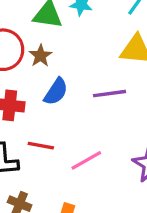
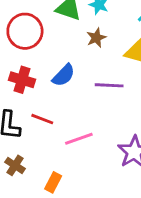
brown star: (40, 56) -> (96, 38), moved

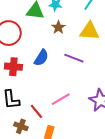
purple line: (109, 85) -> (74, 58), turned 30
red line: (42, 119) -> (36, 111), moved, turned 42

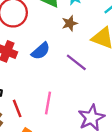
pink line: (61, 99) -> (48, 103), turned -66

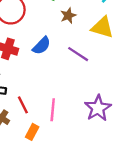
pink line: (48, 103) -> (53, 110), moved

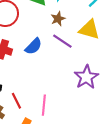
purple line: (78, 54) -> (62, 41), moved
purple star: (98, 108) -> (86, 77), moved

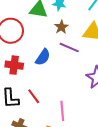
red line: (16, 101) -> (34, 96), moved

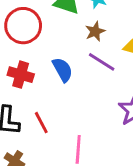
blue semicircle: (43, 57) -> (63, 70), turned -72

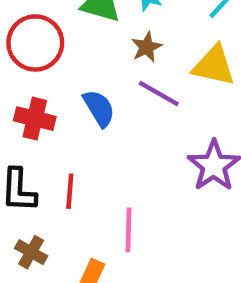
red line: (41, 123) -> (70, 191), turned 35

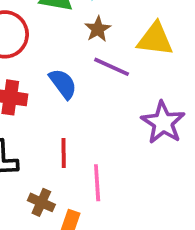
red line: (70, 191) -> (64, 153), moved
brown cross: (31, 252) -> (41, 202), moved

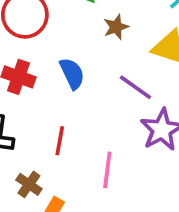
purple line: (112, 67) -> (135, 87), moved
pink line: (97, 183) -> (107, 170), moved

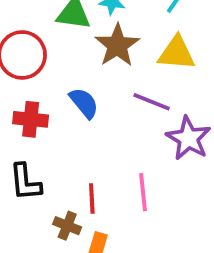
brown star: (116, 27) -> (117, 45), size x1.6
red line: (60, 141) -> (92, 198), moved

